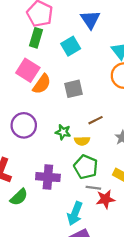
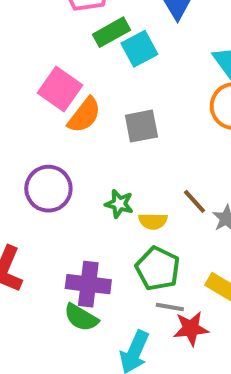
green rectangle: (36, 38) -> (112, 32), moved, turned 42
brown line: (96, 120) -> (195, 201), moved, turned 72
green semicircle: (19, 197) -> (81, 317), moved, turned 72

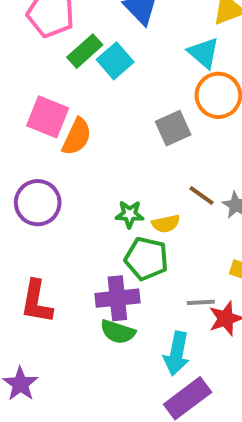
gray square: (141, 126) -> (173, 128), moved
purple circle: (48, 189) -> (38, 203), moved
green pentagon: (158, 269) -> (146, 259), moved

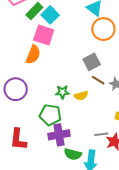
pink square: (48, 117) -> (44, 35), moved
gray square: (173, 128) -> (92, 62), moved
green pentagon: (146, 259) -> (50, 115), moved
green semicircle: (118, 332) -> (73, 154), moved

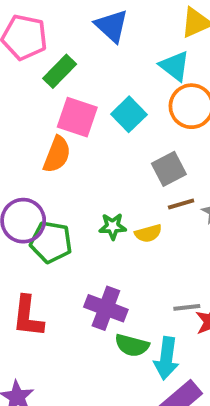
cyan square: (50, 15) -> (129, 114), moved
brown line: (98, 80) -> (181, 204), turned -48
green pentagon: (50, 115) -> (51, 242), moved
purple cross: (59, 135) -> (106, 308), turned 30

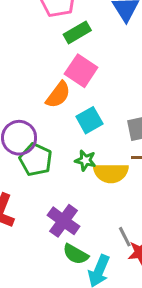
cyan square: (129, 114) -> (89, 120), moved
yellow semicircle: (148, 233) -> (111, 173), size x1.6
gray line: (187, 307) -> (125, 237), turned 54

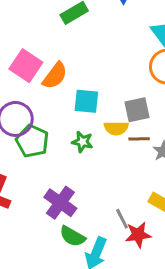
pink square: (81, 71) -> (26, 66), moved
cyan square: (89, 120) -> (86, 101), turned 35
yellow semicircle: (111, 173) -> (116, 128), moved, size x0.7

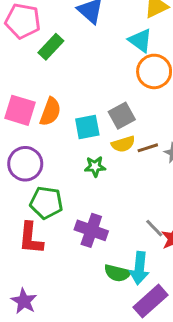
gray square: (137, 110) -> (122, 116), moved
green pentagon: (32, 141) -> (46, 203), moved
green semicircle: (72, 236) -> (117, 273), moved

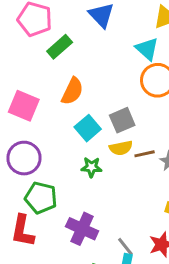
orange semicircle: (50, 112) -> (72, 91), moved
cyan square: (87, 127) -> (88, 128), turned -35
gray line: (154, 228) -> (125, 247), moved

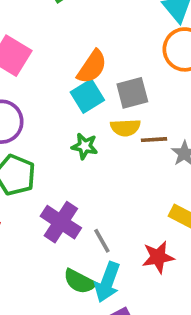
orange semicircle: (72, 91) -> (92, 67), moved
gray line: (125, 247) -> (102, 241), moved

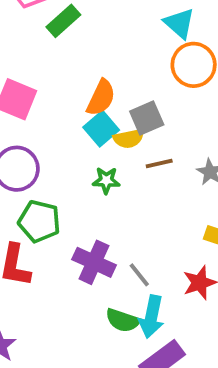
yellow semicircle: (125, 128) -> (129, 138), moved
brown line: (154, 140) -> (159, 164), moved

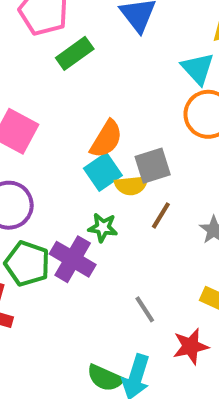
brown line: (159, 164) -> (161, 215), turned -52
purple cross: (94, 262) -> (73, 259), moved
gray line: (139, 275) -> (145, 309), moved

